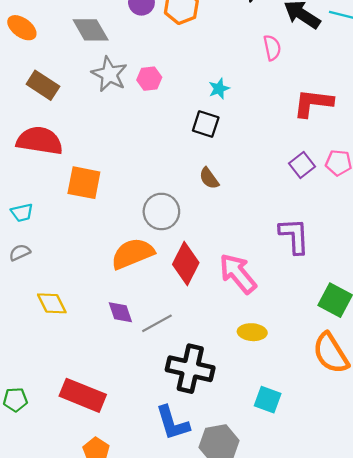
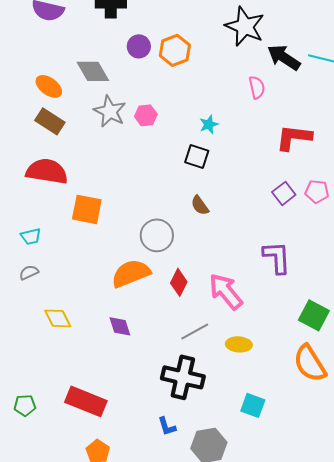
orange ellipse: (22, 28) -> (49, 86), moved
red diamond: (186, 264) -> (179, 282), size x0.7
gray line: (157, 323) -> (195, 331), moved
blue L-shape: (172, 423) -> (167, 426), size x0.6

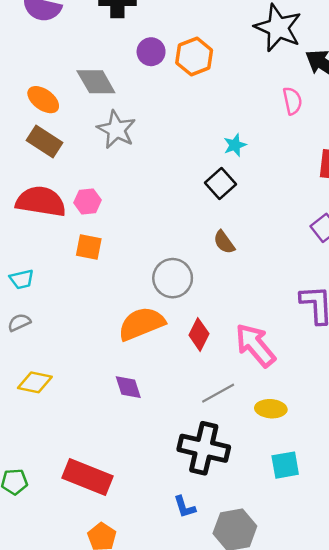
pink hexagon: (146, 115) -> (88, 201), moved
black square: (197, 156) -> (221, 183), turned 30
orange square: (87, 209) -> (89, 247), size x0.7
yellow diamond: (58, 318) -> (35, 382), moved, turned -52
cyan square: (253, 405) -> (285, 465), moved, turned -30

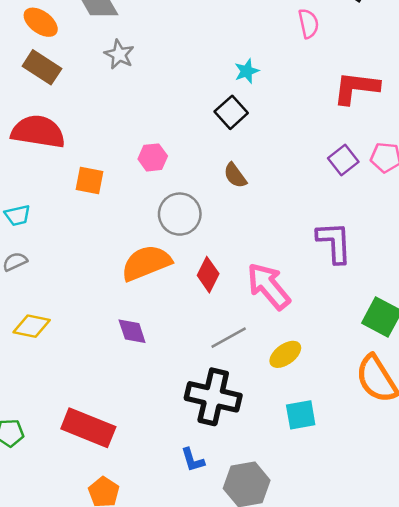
gray star: (116, 130) -> (119, 54), size x0.7
pink hexagon: (88, 201) -> (153, 157), moved
yellow ellipse: (271, 409) -> (285, 354), turned -40

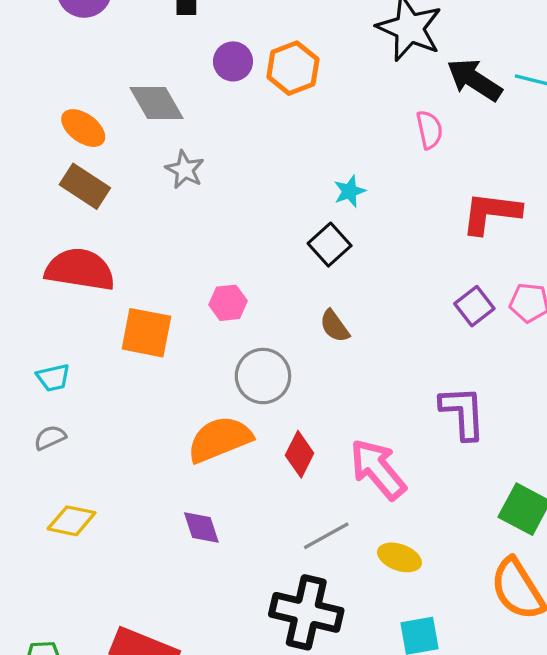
orange square: (90, 181) -> (146, 333), size x1.4
yellow ellipse: (285, 354) -> (399, 557), turned 56

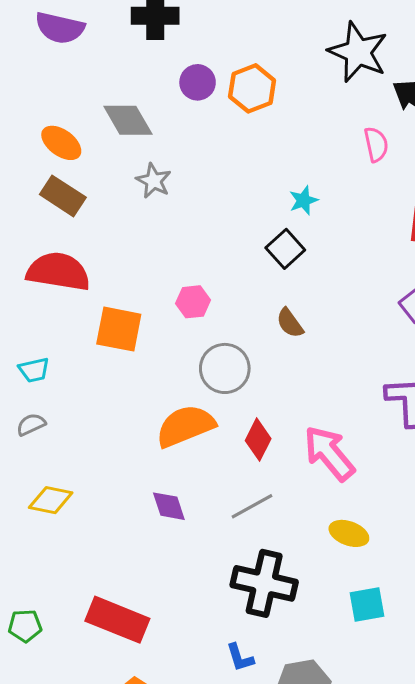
gray line: (326, 536) -> (252, 506), moved

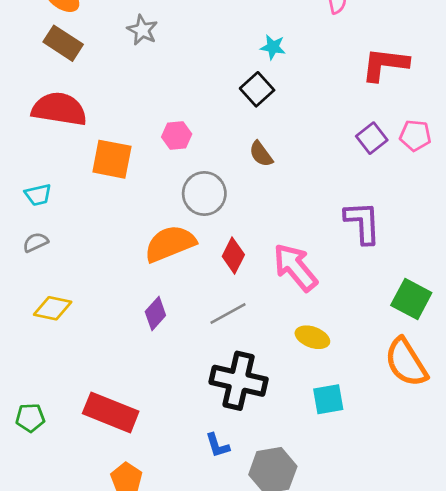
cyan star: (303, 200) -> (273, 47), turned 30
purple diamond: (169, 506) -> (155, 314), turned 60

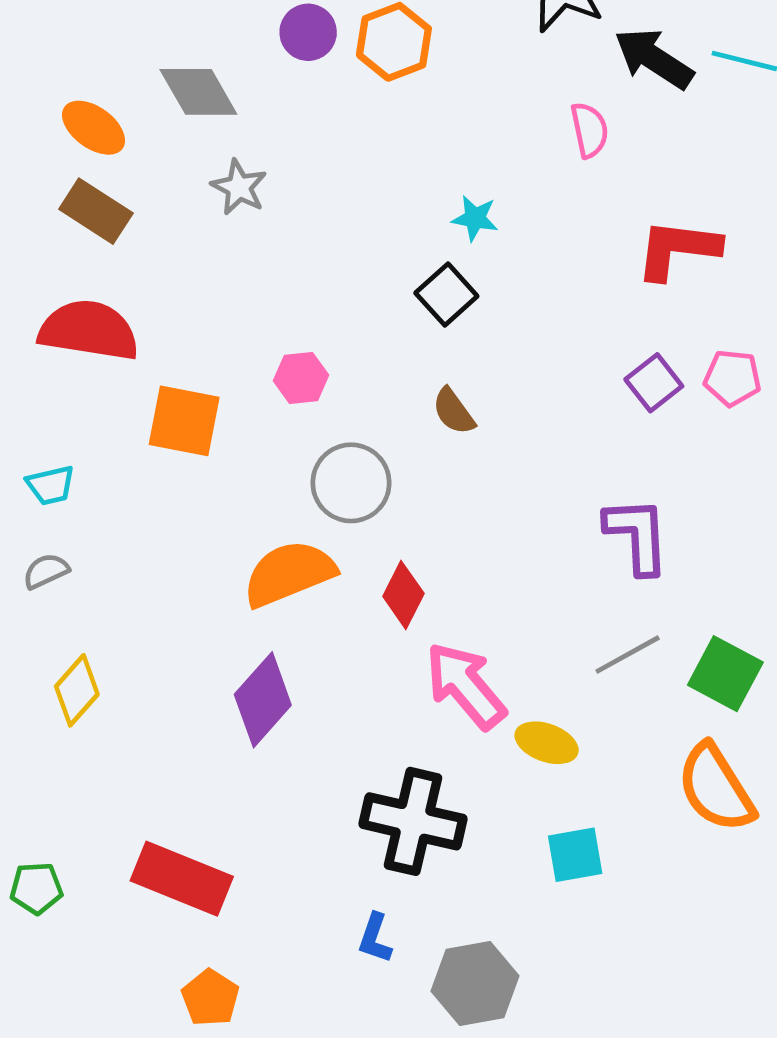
pink arrow: (295, 267) -> (465, 686), moved
yellow diamond: (53, 308) -> (77, 690), turned -60
purple diamond: (155, 314) -> (263, 700), size x1.5
gray line: (228, 314) -> (628, 655), moved
blue L-shape: (217, 445) -> (375, 938), turned 36

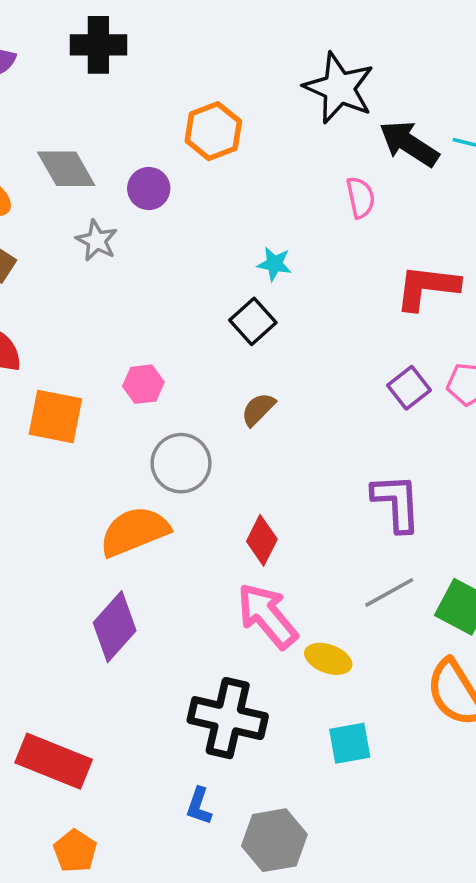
purple circle: (308, 32) -> (149, 189), moved
brown semicircle: (454, 411) -> (258, 409), turned 81
red diamond: (403, 595) -> (262, 540), moved

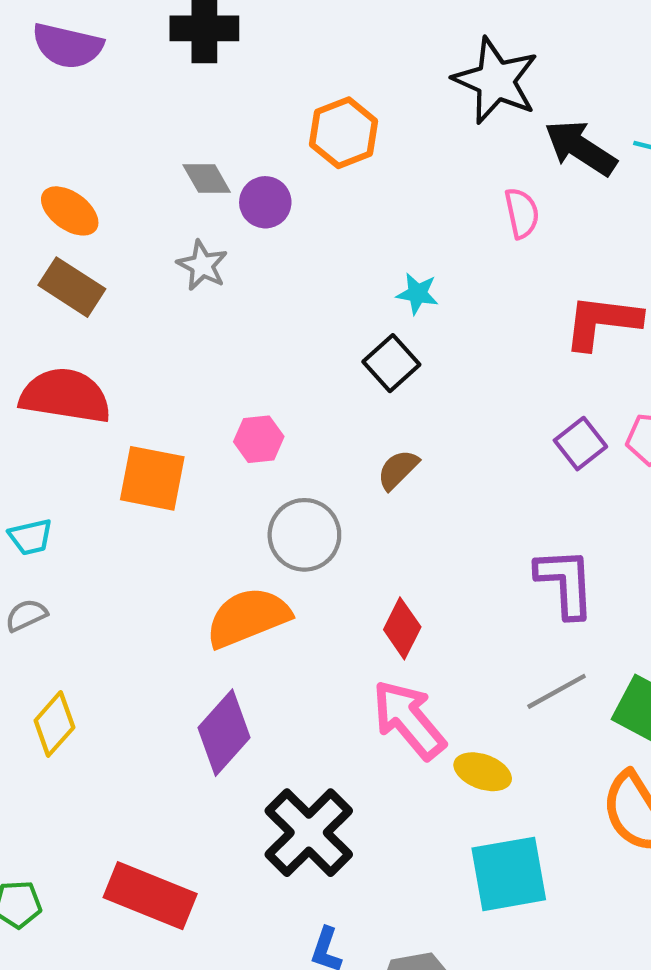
gray diamond: (66, 169) -> (207, 178), moved, size x0.7
black cross: (228, 718) -> (309, 833), moved, turned 32
cyan square: (350, 743) -> (509, 874), size x1.5

